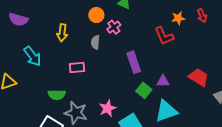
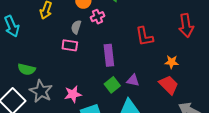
red arrow: (202, 16) -> (186, 25), size x1.6
orange star: (178, 18) -> (172, 62), moved
pink rectangle: (77, 67) -> (70, 45), moved

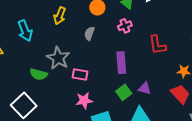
pink cross: (98, 17) -> (125, 26), moved
pink rectangle: (70, 45) -> (80, 75), moved
gray star: (41, 91) -> (58, 58), moved

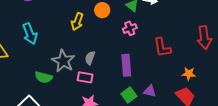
yellow arrow: (60, 16) -> (77, 22), moved
gray semicircle: (89, 33) -> (90, 58), moved

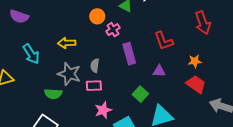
yellow arrow: (77, 22) -> (67, 43), moved, turned 78
pink cross: (130, 28) -> (113, 30), moved
purple rectangle: (126, 65) -> (129, 54), moved
purple triangle: (150, 91) -> (159, 71), moved

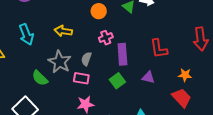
pink cross: (113, 30) -> (106, 38), moved
green semicircle: (53, 94) -> (40, 78), turned 30
green square: (140, 94) -> (117, 81), moved

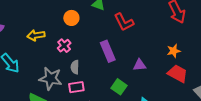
yellow arrow: (63, 31) -> (36, 35), moved
pink cross: (106, 38) -> (64, 46), moved
red L-shape: (159, 49) -> (124, 22), moved
green square: (117, 81) -> (119, 87), moved

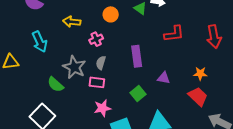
red L-shape: (124, 22) -> (174, 34), moved, turned -85

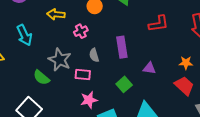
gray semicircle: (101, 63) -> (94, 55), moved, turned -32

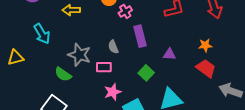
pink cross: (81, 31) -> (125, 12), moved

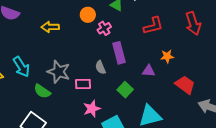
cyan arrow: (42, 34) -> (21, 67), moved
orange star: (205, 45) -> (167, 56), moved
gray semicircle: (113, 47) -> (100, 67), moved

